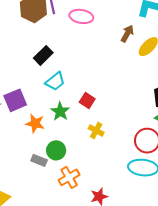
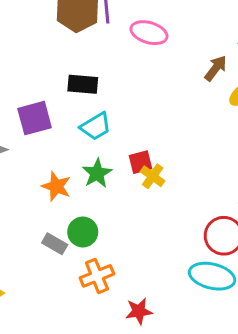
black rectangle: (43, 55) -> (83, 84), turned 42
purple square: (15, 100) -> (35, 118), moved
red square: (87, 100) -> (141, 162), turned 35
yellow cross: (96, 130) -> (153, 176), moved

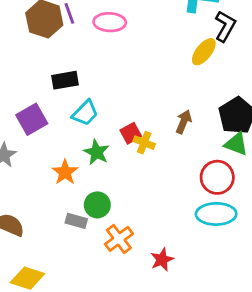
brown arrow: (216, 68) -> (184, 122), moved
orange star: (56, 186) -> (65, 172), turned 30

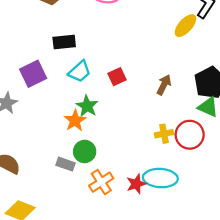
red square: (131, 133) -> (117, 77), moved
yellow cross: (144, 143) -> (164, 134), moved, turned -36
orange star: (65, 172) -> (75, 121), moved
cyan ellipse: (216, 214) -> (160, 178), moved
red star: (162, 260) -> (136, 184), moved

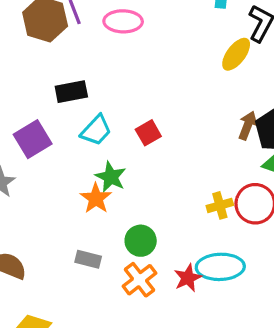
brown arrow: (164, 85) -> (248, 125), moved
green circle: (85, 151) -> (141, 241), moved

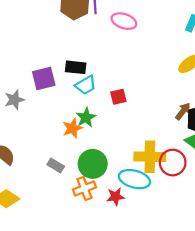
black rectangle: (71, 92) -> (76, 67), moved
yellow cross: (220, 205) -> (150, 157), size x1.8
green circle: (141, 241) -> (93, 164), size x1.4
cyan ellipse: (220, 267) -> (134, 179), moved

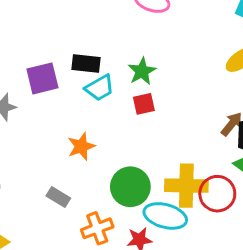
green star: (86, 118) -> (142, 71), moved
green circle: (93, 164) -> (130, 187), moved

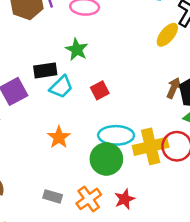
green star: (142, 71) -> (77, 49), moved
gray rectangle: (58, 197) -> (53, 196), moved
cyan ellipse: (165, 216) -> (116, 135), moved

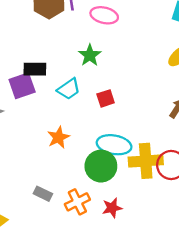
black rectangle: (45, 70) -> (35, 69), moved

